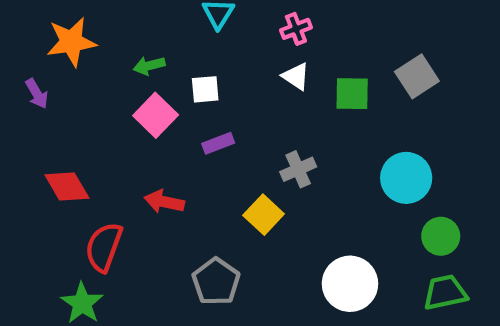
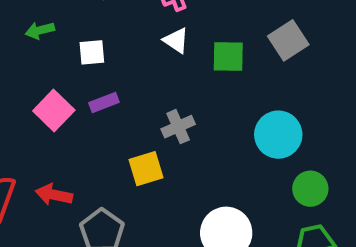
pink square: (156, 115) -> (54, 111), moved
red arrow: (164, 202) -> (54, 195), moved
yellow square: (264, 215) -> (146, 169), turned 30

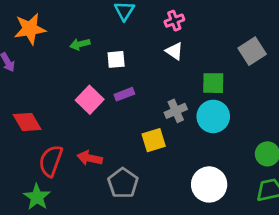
green square: (228, 56) -> (213, 83), moved
cyan circle: (278, 135) -> (213, 116), moved

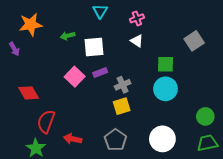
white square: (116, 59) -> (94, 47), size x1.5
gray cross: (176, 111) -> (123, 85), moved
red arrow: (90, 158) -> (73, 139), moved
gray pentagon: (123, 183) -> (115, 140), moved

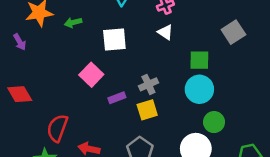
green arrow: (67, 36) -> (73, 22), moved
purple rectangle: (100, 73) -> (117, 98), moved
red diamond: (29, 93) -> (20, 94), moved
green circle: (205, 116) -> (214, 122), moved

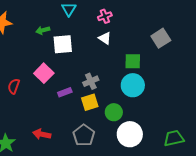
green arrow: (73, 22) -> (43, 30), moved
green circle: (214, 122) -> (114, 112), moved
red semicircle: (57, 128) -> (14, 86), moved, size x0.7

